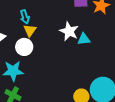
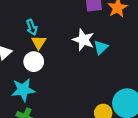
cyan triangle: (84, 39) -> (101, 47), turned -32

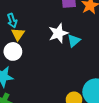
white star: (83, 40) -> (58, 33), turned 30

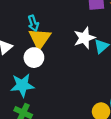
yellow triangle: (18, 34) -> (40, 39), size x1.5

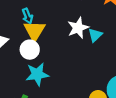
cyan star: (22, 85) -> (37, 74), moved

